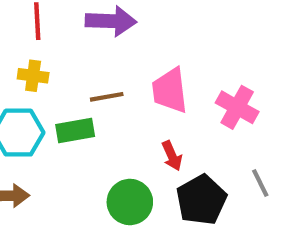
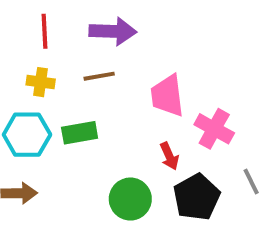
brown line: (107, 97) -> (99, 76), moved
pink cross: (237, 107) -> (214, 129), moved

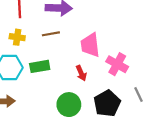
red arrow: (169, 156) -> (81, 73), moved

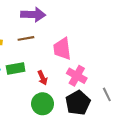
pink cross: (117, 64) -> (77, 76), moved
red arrow: (81, 73) -> (43, 78), moved

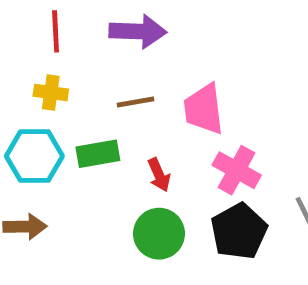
brown line: (26, 38) -> (135, 102), moved

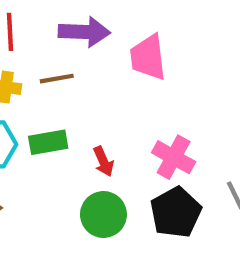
brown line: (135, 102) -> (57, 79), moved
pink trapezoid: (204, 109) -> (148, 57), moved

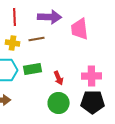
pink cross: (174, 157) -> (92, 76), turned -30
black pentagon: (176, 212) -> (93, 102), turned 30

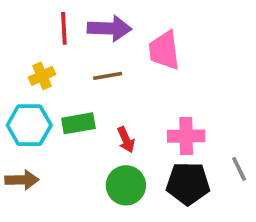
red line: (15, 17) -> (64, 28), moved
brown line: (37, 39) -> (108, 76), moved
yellow cross: (13, 43) -> (42, 76), turned -32

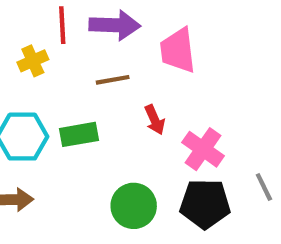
yellow cross: (42, 76) -> (33, 61), moved
pink cross: (186, 136) -> (203, 149), turned 36
red arrow: (126, 140) -> (155, 120), moved

